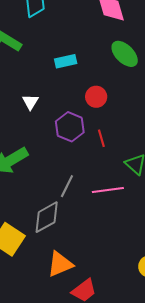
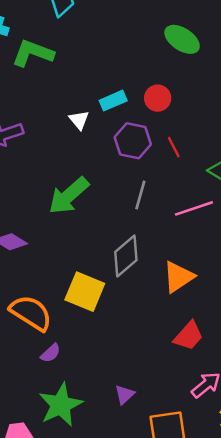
cyan rectangle: (66, 61) -> (113, 101), moved
gray line: (67, 186) -> (140, 195), moved
orange triangle: (60, 264) -> (178, 277), moved

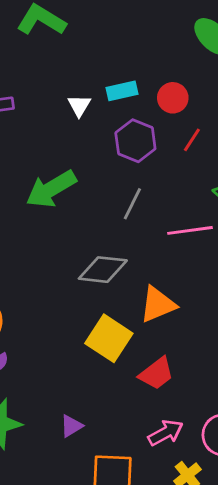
red line: (174, 147) -> (192, 140), moved, turned 50
gray diamond: (126, 256) -> (103, 270), turned 36
yellow square: (85, 292) -> (109, 338), moved

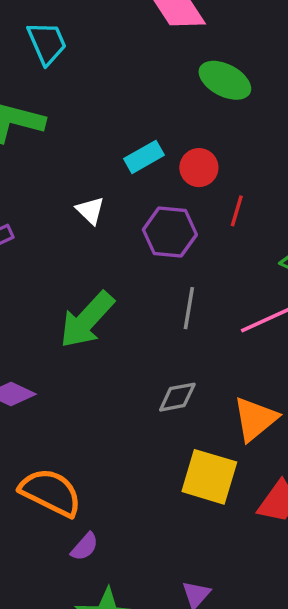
cyan rectangle: (122, 91) -> (144, 157), moved
gray diamond: (103, 270) -> (177, 397), size x0.7

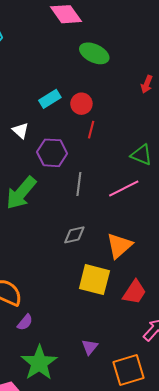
red line: (237, 211) -> (91, 130), moved
purple hexagon: (170, 232) -> (52, 153), moved

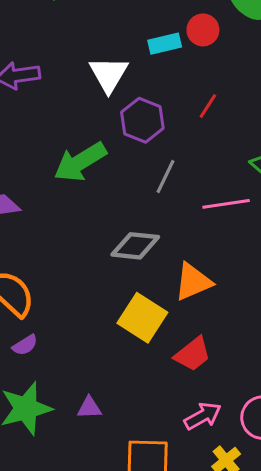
red circle: (81, 104) -> (203, 30), moved
white triangle: (21, 131) -> (109, 74), size x1.6
gray diamond: (74, 235) -> (135, 246), size x1.4
purple triangle: (90, 347) -> (89, 408), moved, turned 30

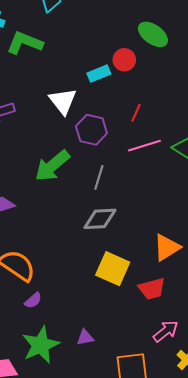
gray line: (165, 177) -> (99, 177), moved
pink line: (226, 204) -> (144, 146), moved
orange triangle: (193, 282) -> (167, 247), moved
red trapezoid: (193, 354) -> (152, 289), turned 32

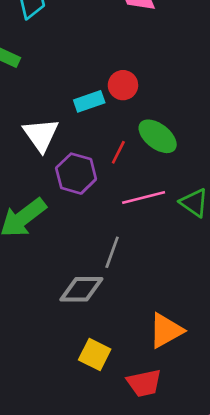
green ellipse: (153, 34) -> (158, 136), moved
red line: (136, 113) -> (118, 152), moved
gray line: (99, 177) -> (112, 252), moved
yellow square: (113, 269) -> (95, 355), size x0.7

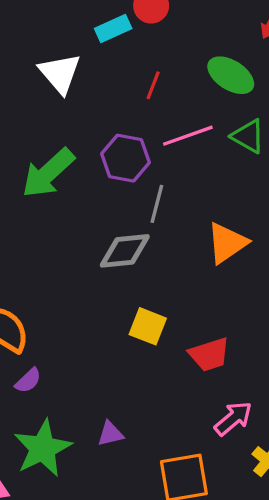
green ellipse: (158, 136) -> (231, 75), moved
purple hexagon: (76, 174) -> (125, 158), moved
orange triangle: (166, 331) -> (227, 243), moved

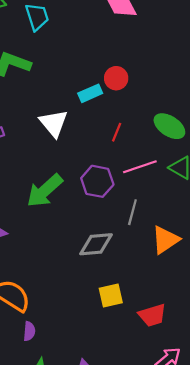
gray line: (157, 204) -> (132, 212), moved
yellow square: (148, 326) -> (111, 296), turned -35
purple semicircle: (28, 381) -> (29, 331), turned -42

